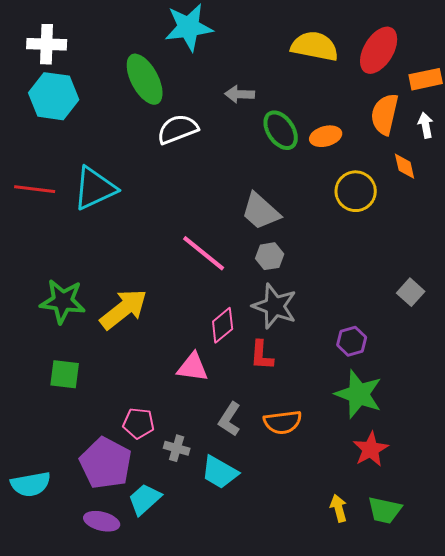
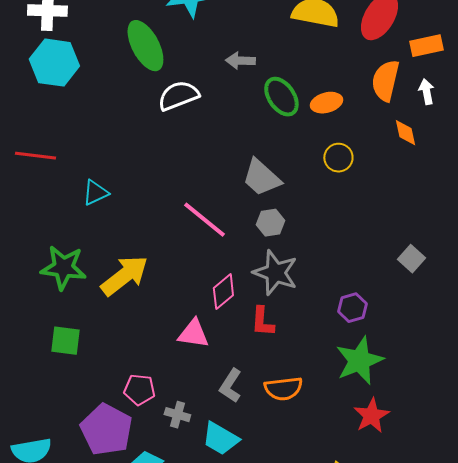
cyan triangle: (95, 188) -> (95, 193), moved, size x0.6
yellow circle: (356, 191) -> (338, 158), moved, size x0.7
green star: (359, 394) -> (359, 361), turned 30

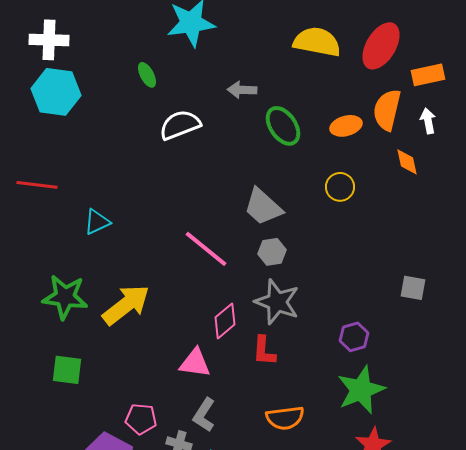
green ellipse: (145, 46) -> (147, 75), size x0.5
orange ellipse: (326, 103) -> (346, 126), moved
gray square: (411, 259) -> (413, 288), turned -32
gray L-shape: (230, 386) -> (204, 415), moved

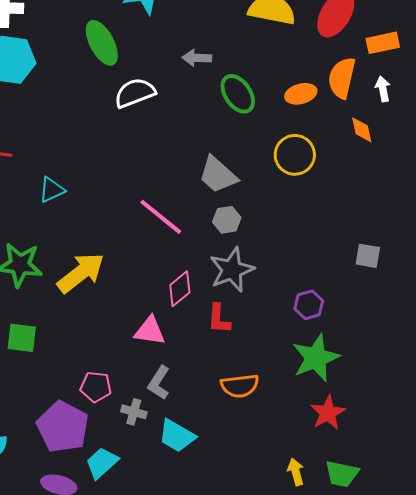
green ellipse: (147, 75) -> (102, 43), size x1.8
yellow circle: (340, 187) -> (295, 155), size x1.4
gray star: (277, 302) -> (232, 270), turned 30

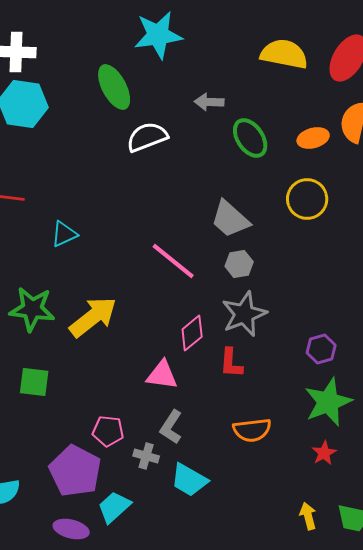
red star: (328, 413) -> (324, 453), moved, size x0.7

